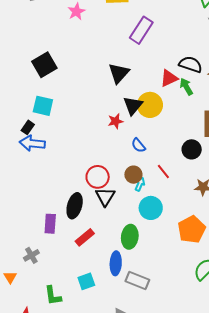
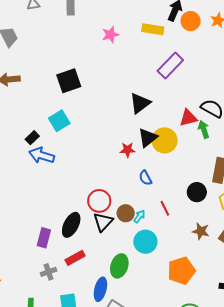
cyan square: (43, 106) -> (59, 121), turned 35
black rectangle: (28, 127) -> (32, 138), moved
brown circle: (133, 175) -> (126, 213), moved
gray cross: (31, 255) -> (49, 272), moved

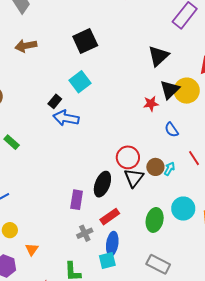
cyan circle: (145, 242) -> (183, 209), moved
blue ellipse: (100, 289) -> (112, 244), moved

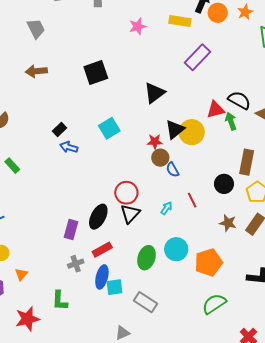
black triangle: (158, 56) -> (154, 93), moved
cyan square: (80, 82) -> (109, 128), moved
blue arrow: (66, 118) -> (69, 147), size x0.7
brown circle: (155, 167) -> (160, 158), moved
cyan square: (107, 260) -> (115, 287), moved

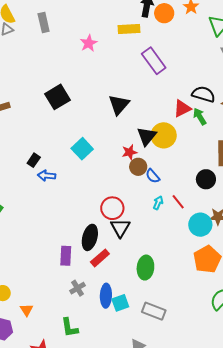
purple rectangle: (197, 57) -> (154, 61), turned -68
cyan arrow: (166, 208) -> (158, 203), moved
cyan circle: (176, 249) -> (200, 225), moved
red rectangle: (102, 250) -> (100, 258), moved

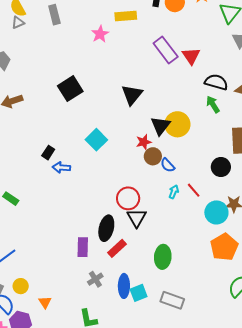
yellow rectangle: (129, 29) -> (126, 16), moved
red triangle: (182, 108) -> (191, 56), moved, turned -36

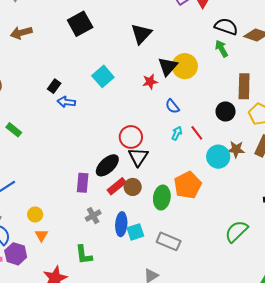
brown circle: (153, 156) -> (133, 187), moved
black ellipse: (106, 228) -> (107, 165), turned 30
orange pentagon: (224, 247) -> (188, 185), moved
yellow circle: (21, 286) -> (35, 214), moved

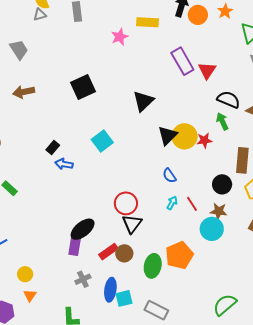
red star: (150, 82) -> (204, 140), moved
brown star: (236, 149) -> (219, 211), moved
black ellipse: (107, 165) -> (83, 229), moved

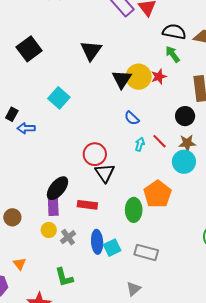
red rectangle: (108, 252) -> (87, 205), turned 54
brown circle: (124, 253) -> (12, 217), moved
yellow circle: (25, 274) -> (49, 230), moved

